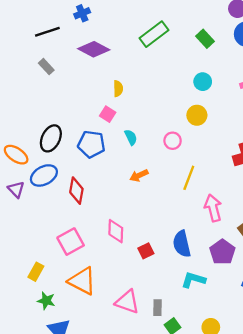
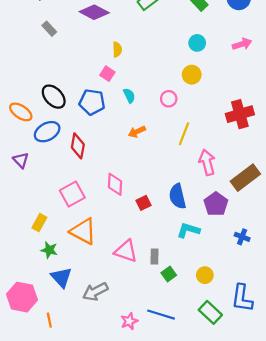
black ellipse: (51, 138) -> (54, 97), turned -70
purple triangle: (16, 189) -> (21, 160), moved

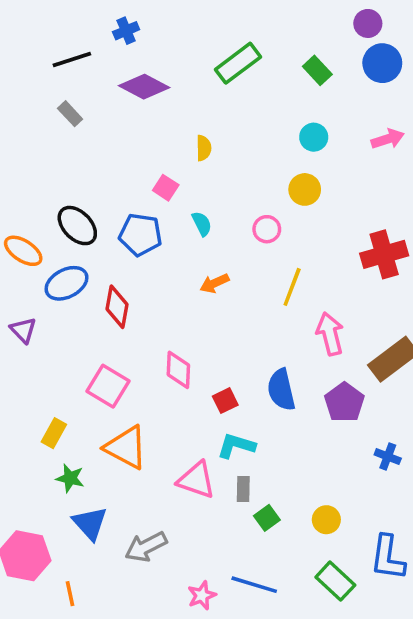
yellow semicircle: (117, 50) -> (204, 148), moved
pink square: (72, 194) -> (108, 386), turned -30
cyan L-shape: (188, 230) -> (236, 446), moved

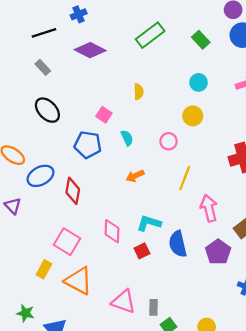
yellow semicircle: (204, 148) -> (139, 92), moved
black ellipse: (77, 226) -> (47, 110), moved
yellow rectangle: (54, 433) -> (44, 269), moved
cyan L-shape: (236, 446) -> (149, 223), moved
green star: (70, 478) -> (25, 313), moved

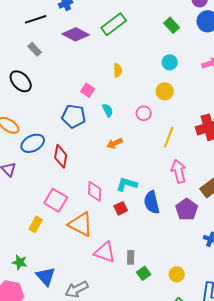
green rectangle: (150, 35) -> (114, 24), moved
black ellipse: (47, 110) -> (21, 81), moved
yellow line: (185, 178) -> (169, 137), moved
orange triangle: (79, 281) -> (81, 224), moved

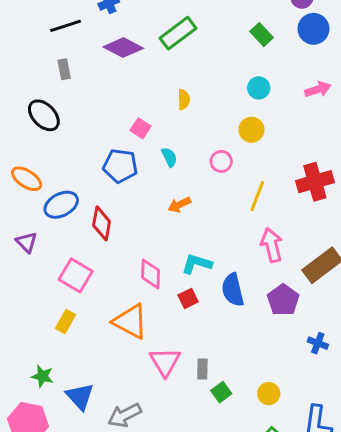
gray rectangle: (35, 49) -> (64, 69), turned 32
pink square: (56, 200) -> (76, 275), moved
pink triangle: (105, 252) -> (165, 362), turned 40

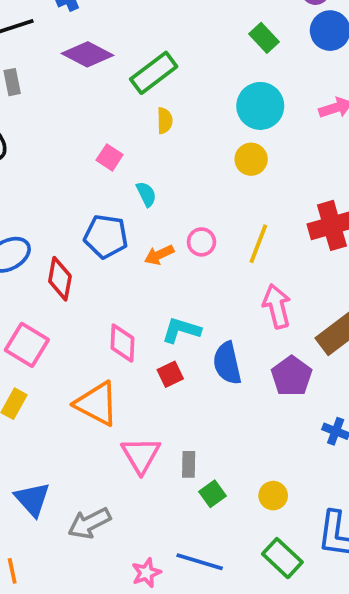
green rectangle: (178, 33) -> (154, 73), moved
cyan circle: (259, 88) -> (260, 106), size x1.6
pink circle: (221, 161) -> (201, 242), moved
blue pentagon: (120, 166) -> (106, 236), moved

